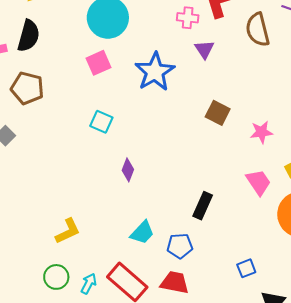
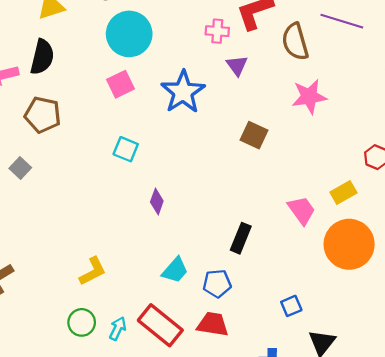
pink star: (261, 132) -> (309, 97), moved, size x1.4

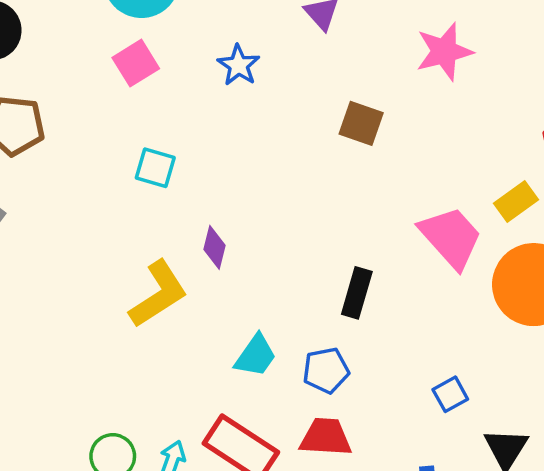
blue star: (183, 92) -> (239, 65), size x0.6
pink trapezoid: (302, 210) -> (451, 237), size x1.4
yellow L-shape: (93, 271) -> (158, 294), moved, size x1.4

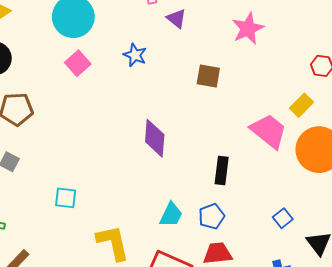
cyan square: (155, 168) -> (66, 198), moved
purple diamond: (214, 247) -> (155, 138), moved, size x1.6
yellow L-shape: (158, 294) -> (113, 243), moved, turned -60

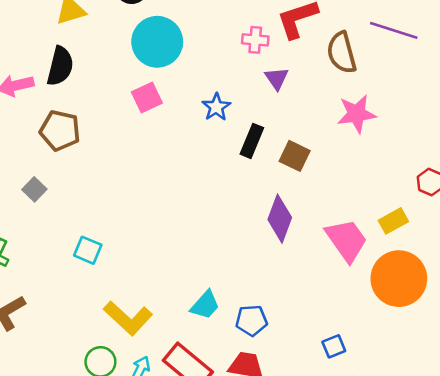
purple diamond: (155, 138) -> (280, 219), moved
black rectangle: (222, 171) -> (252, 141), moved
yellow L-shape: (113, 243) -> (128, 318), turned 129

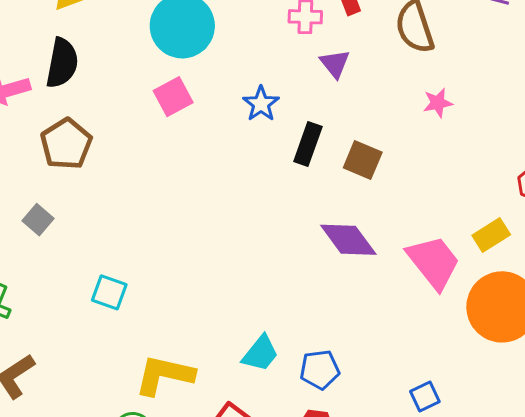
pink star: (357, 114) -> (438, 103), size x0.6
brown pentagon: (60, 130) -> (66, 144), turned 30
purple diamond: (280, 219) -> (348, 240), turned -54
yellow L-shape: (128, 318) -> (164, 375), turned 153

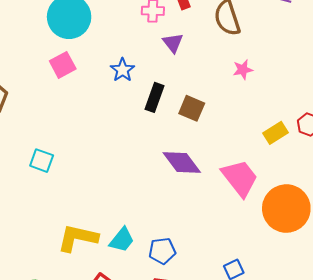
yellow rectangle: (491, 235) -> (275, 133), moved
cyan square: (109, 292) -> (42, 161), moved
yellow L-shape: (164, 375) -> (78, 238), moved

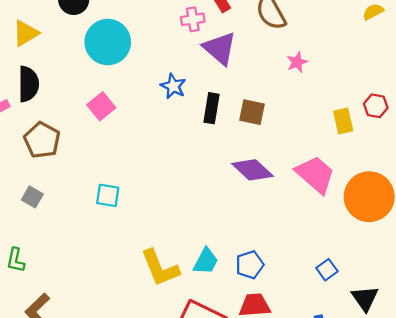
purple triangle: (173, 43) -> (220, 48), size x1.6
pink square: (63, 65) -> (101, 106), moved
yellow rectangle: (275, 133) -> (343, 121), turned -60
yellow L-shape: (78, 238) -> (160, 268), turned -114

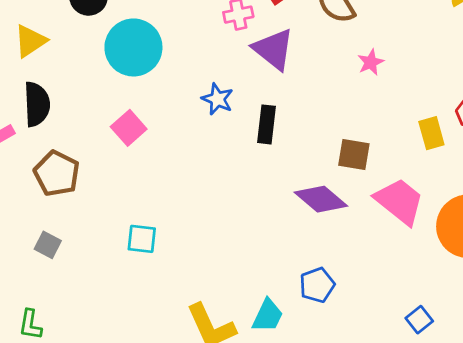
brown square: (252, 112) -> (354, 155), moved
blue pentagon: (250, 265) -> (317, 285), moved

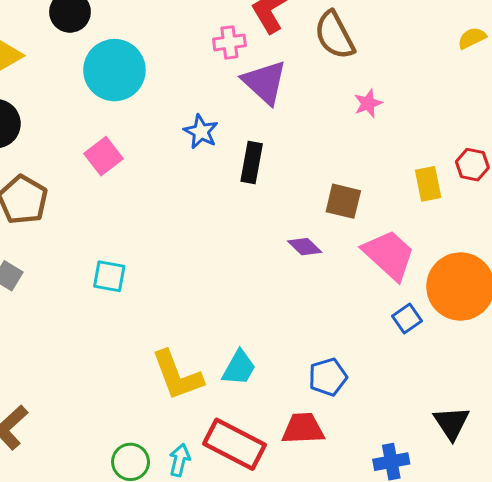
purple diamond: (321, 199) -> (305, 247), size x0.6
blue pentagon: (317, 285) -> (328, 377), moved
blue square: (419, 320) -> (407, 319), moved

